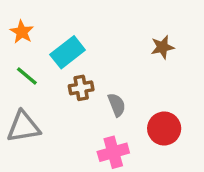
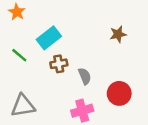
orange star: (22, 32) -> (17, 12), moved
gray triangle: (23, 127) -> (23, 106), moved

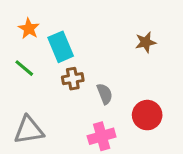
orange star: (17, 12) -> (29, 29), moved
cyan rectangle: (49, 38) -> (61, 47), turned -75

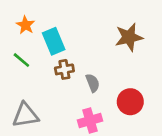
brown star: (146, 42) -> (129, 37), size x1.5

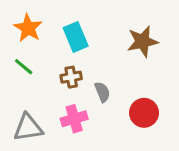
orange star: (25, 25) -> (28, 28), size x1.4
cyan rectangle: (54, 41) -> (76, 37), moved
pink cross: (90, 121) -> (74, 119), moved

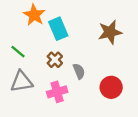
orange star: (28, 28) -> (34, 15), moved
brown cross: (71, 77) -> (55, 60), turned -35
gray triangle: (28, 128) -> (22, 82), moved

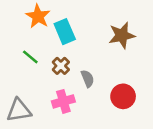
green line: (18, 52) -> (30, 57), moved
gray triangle: (22, 82) -> (19, 110), moved

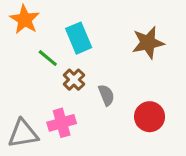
orange star: (38, 16) -> (25, 20), moved
green line: (30, 57) -> (48, 58), moved
pink cross: (63, 101) -> (62, 123), moved

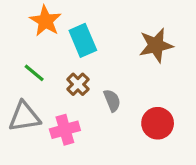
orange star: (25, 20) -> (45, 21), moved
green line: (48, 58) -> (34, 73), moved
gray triangle: (23, 134) -> (24, 117), moved

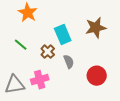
cyan rectangle: (83, 40) -> (63, 35), moved
gray triangle: (24, 117) -> (15, 85), moved

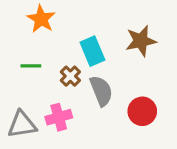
green line: (21, 45) -> (31, 66), turned -40
gray semicircle: (69, 62) -> (101, 91), size x1.5

